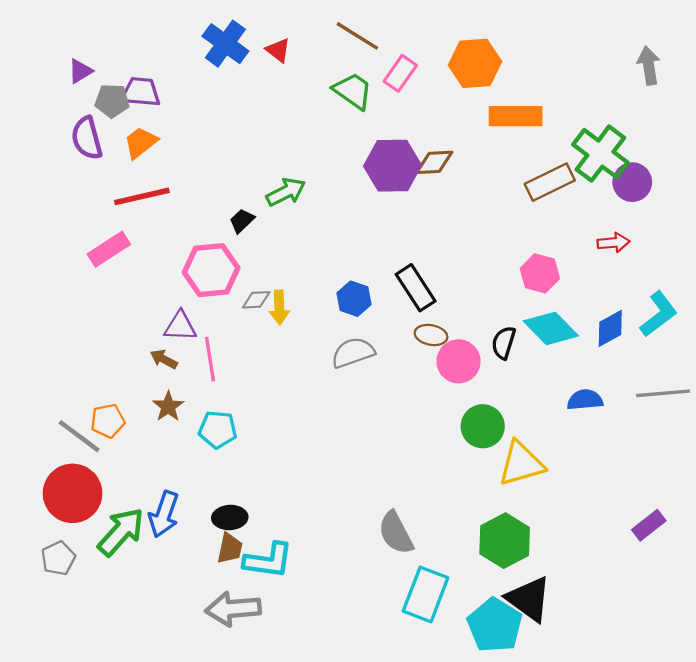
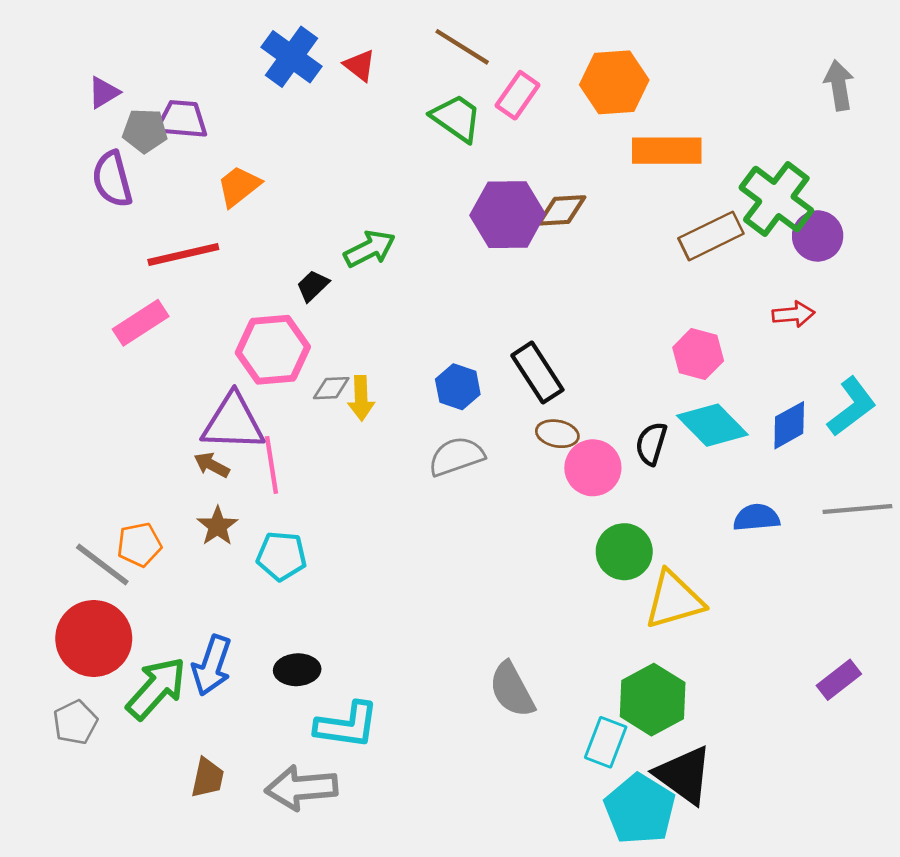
orange trapezoid: (141, 143) -> (239, 186), moved
purple triangle: (180, 326) -> (233, 422), size x1.5
brown trapezoid: (230, 548) -> (208, 778), moved
cyan rectangle: (426, 594) -> (606, 742), moved, size x0.7

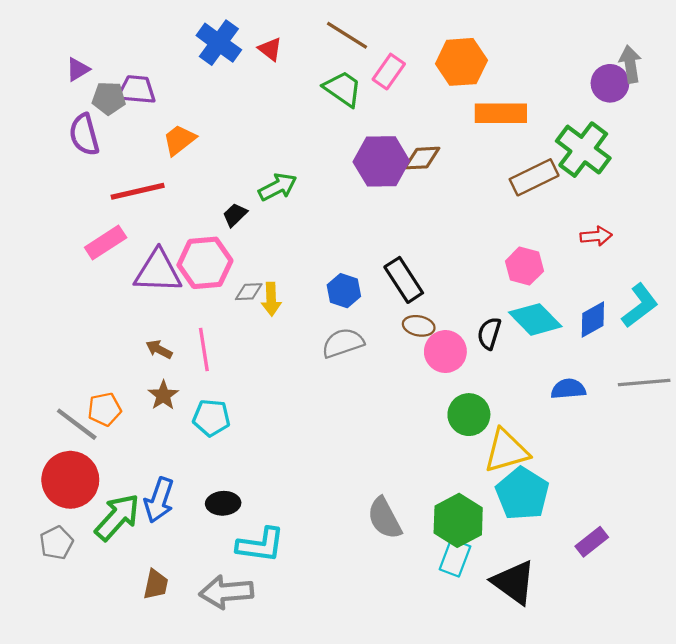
purple circle: (818, 236) -> (610, 83), moved
purple triangle: (233, 422) -> (158, 271), moved
purple rectangle: (839, 680) -> (592, 542), moved
green hexagon: (653, 700) -> (458, 520), moved
cyan pentagon: (640, 809) -> (522, 494), moved

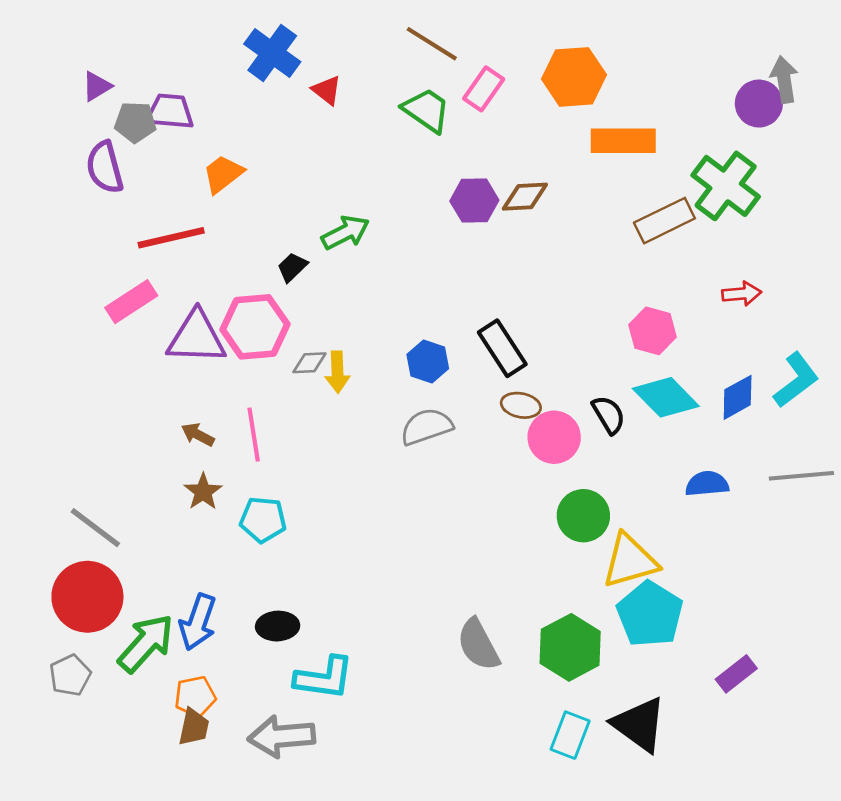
red triangle: (270, 49) -> (327, 90), moved
purple hexagon: (381, 161) -> (474, 201), size x0.7
black semicircle: (489, 333) -> (609, 415), turned 132
orange pentagon: (105, 409) -> (195, 697), moved
cyan rectangle: (455, 558) -> (570, 735), moved

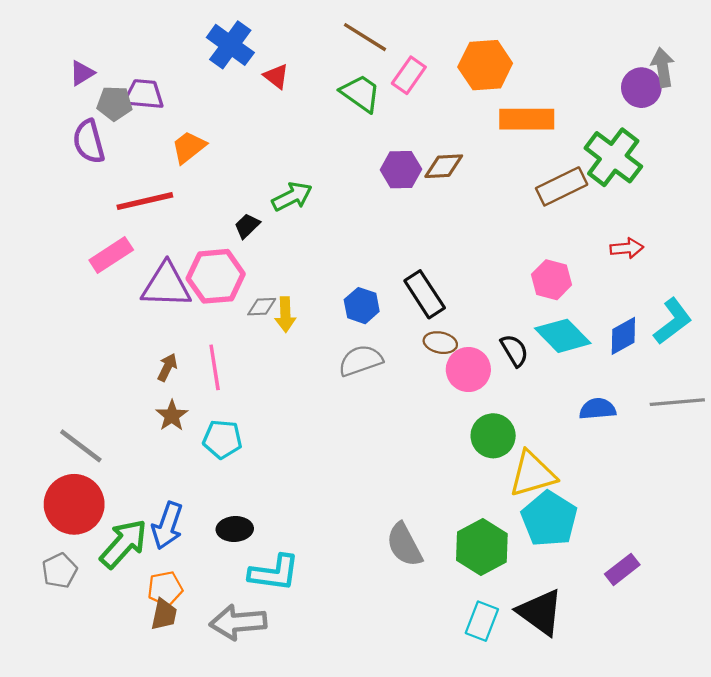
brown arrow: (198, 435) -> (167, 367), turned 88

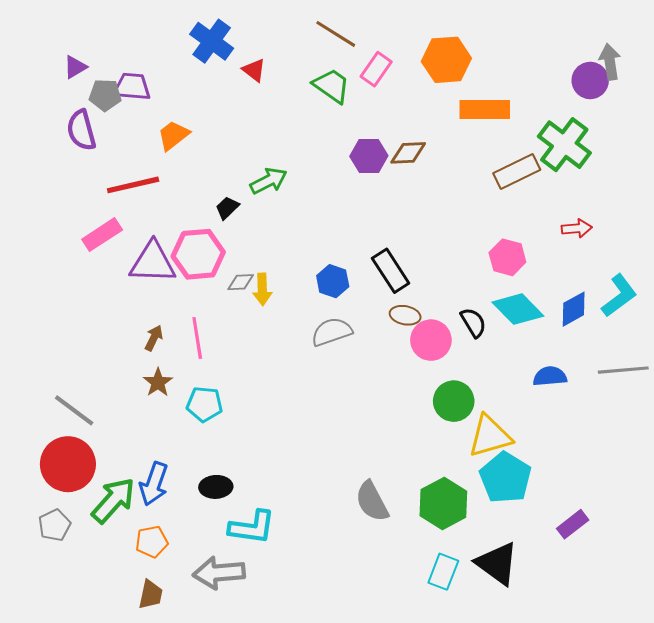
brown trapezoid: (164, 614) -> (151, 594), moved

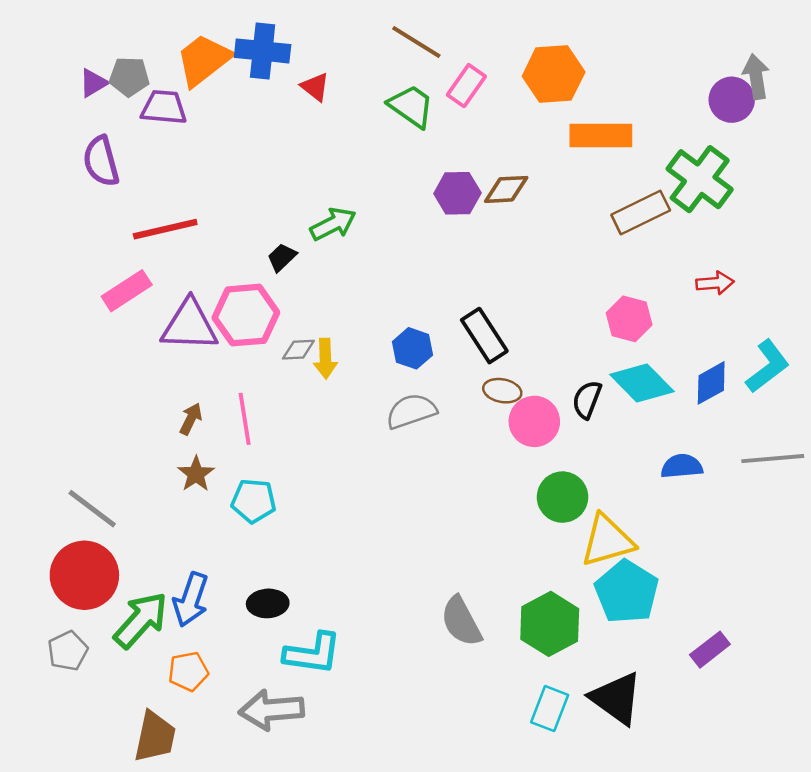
blue cross: (212, 41) -> (263, 51), turned -30
gray pentagon: (105, 95) -> (129, 77), moved
orange trapezoid: (173, 135) -> (204, 60), moved, size x1.4
black semicircle: (473, 322) -> (587, 400), turned -128
brown trapezoid: (151, 594) -> (155, 737), moved, size x1.4

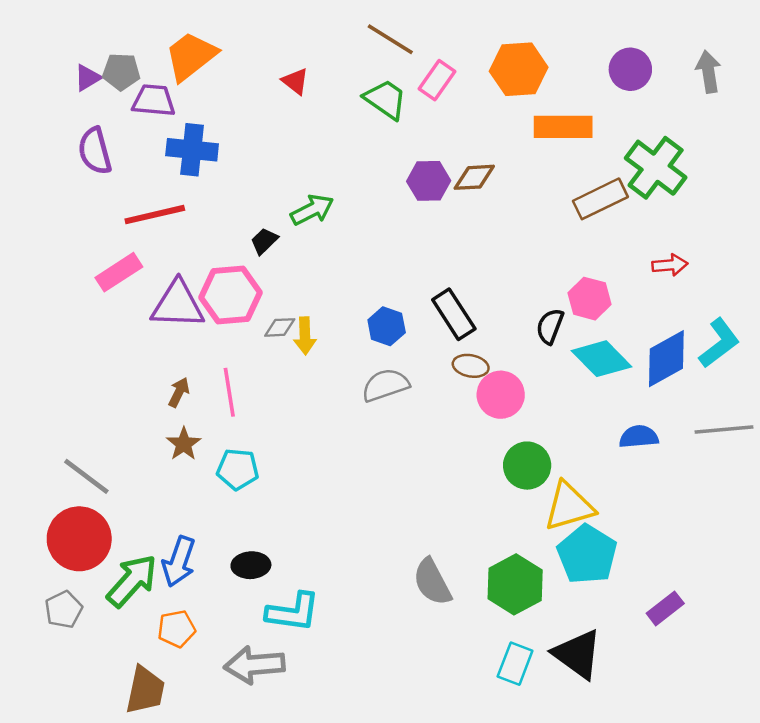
blue cross: (263, 51) -> (192, 150), moved
purple circle: (732, 100) -> (630, 69), moved
blue diamond: (711, 383) -> (666, 359), size x1.4
black semicircle: (587, 400) -> (550, 326), moved

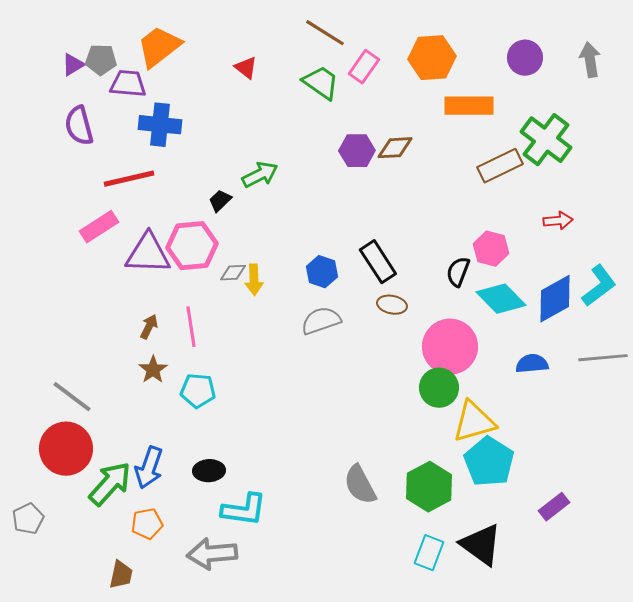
pink circle: (501, 395) -> (450, 347), moved, size x1.4
gray pentagon: (64, 610) -> (28, 519), moved
brown trapezoid: (145, 690) -> (121, 575), size x0.7

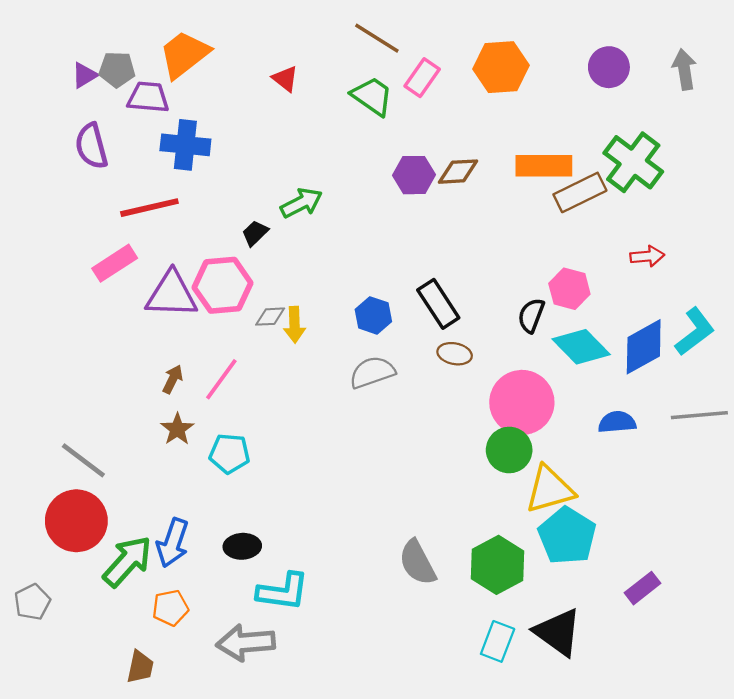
orange rectangle: (469, 106) -> (544, 166), moved
pink line: (191, 327) -> (221, 379), turned 45

